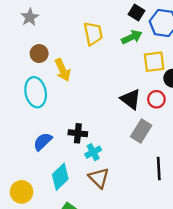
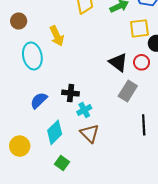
brown circle: (39, 54) -> (19, 21), moved

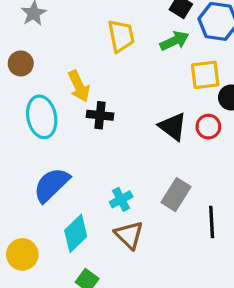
gray rectangle: (128, 91) -> (176, 195), moved
black cross: (71, 93) -> (100, 115), moved
blue semicircle: (39, 100) -> (51, 185), size x1.4

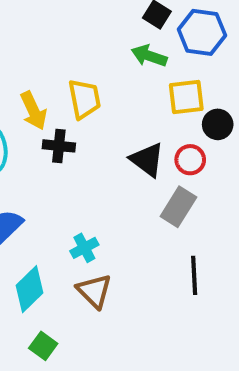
yellow trapezoid: (121, 36) -> (84, 99), moved
green arrow: (174, 41) -> (149, 56), turned -136
gray rectangle: (176, 195) -> (178, 207), moved

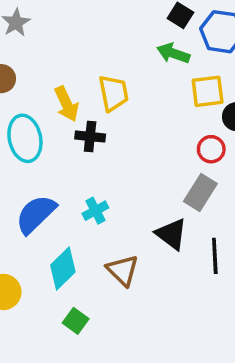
black triangle: (147, 160) -> (171, 234), moved
cyan cross: (84, 248) -> (95, 211), moved

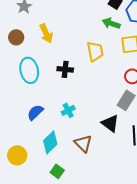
yellow trapezoid: (114, 93) -> (95, 51), moved
yellow arrow: (67, 104) -> (46, 33), moved
blue semicircle: (36, 214) -> (35, 112), size x0.7

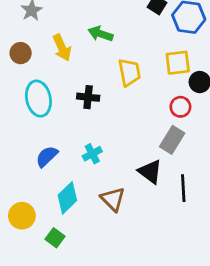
green arrow: (111, 23) -> (100, 34), moved
green square: (57, 171) -> (55, 238), moved

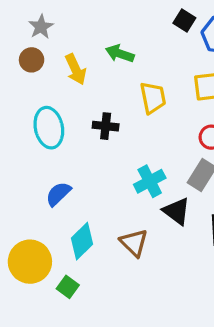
brown circle: (21, 53) -> (32, 60), moved
cyan cross: (92, 154) -> (150, 181), moved, size x1.4
yellow circle: (22, 216) -> (30, 262), size x1.4

